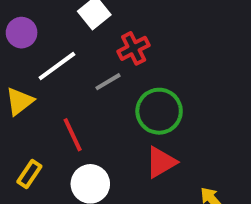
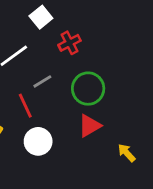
gray line: (108, 82) -> (42, 81), moved

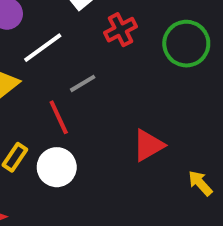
green circle: (88, 89) -> (186, 44), moved
white circle: (38, 141) -> (57, 167), moved

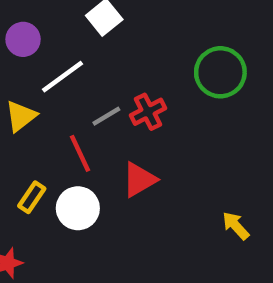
red cross: (121, 30) -> (148, 112), moved
red triangle: (148, 145) -> (139, 180), moved

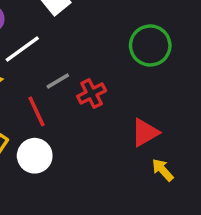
red cross: (148, 112) -> (92, 93), moved
red triangle: (139, 180) -> (145, 133), moved

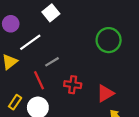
red cross: (92, 93) -> (73, 85), moved, turned 35

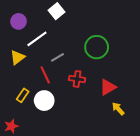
green circle: (109, 40) -> (97, 47), moved

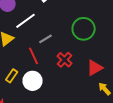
red cross: (77, 79) -> (65, 60), turned 35

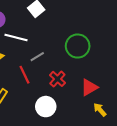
white line: (26, 21) -> (16, 38), turned 50
white circle: (33, 81) -> (46, 107), moved

